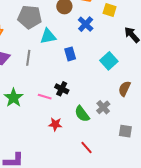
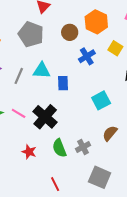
cyan triangle: (48, 36) -> (42, 71), moved
black cross: (62, 89) -> (45, 117), size x1.6
pink line: (45, 97) -> (19, 113), moved
gray square: (125, 131) -> (100, 177), size x1.5

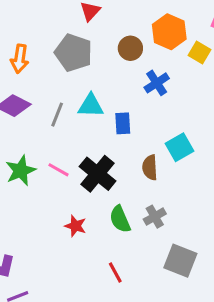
yellow square: (115, 48) -> (199, 52), moved
brown semicircle: (110, 133) -> (150, 168), moved, turned -42

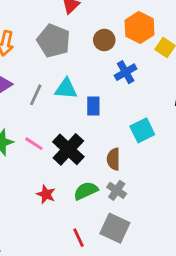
brown semicircle: (150, 168) -> (113, 159), moved
gray cross: (155, 217) -> (117, 190), turned -30
green semicircle: (120, 219) -> (86, 191), turned 85
gray square: (180, 261) -> (115, 228), moved

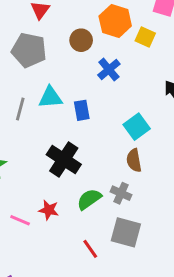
pink line: (34, 144) -> (20, 220), moved
brown semicircle: (113, 159) -> (134, 160), moved

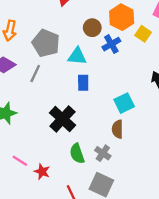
gray pentagon: (29, 50) -> (46, 43), moved
blue cross: (109, 70) -> (111, 44), moved
cyan triangle: (50, 97) -> (77, 56), moved
green semicircle: (89, 199) -> (77, 154), turned -84
red star: (49, 210) -> (42, 172), moved

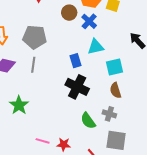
cyan triangle: (77, 56) -> (96, 47), moved
cyan square: (124, 103) -> (115, 67), turned 30
black cross: (62, 119) -> (77, 87), moved

